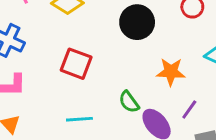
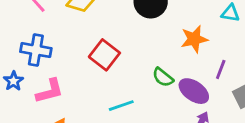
red square: (76, 64) -> (104, 55), turned 32

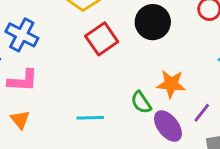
orange star: (194, 39) -> (171, 84), moved
red square: (104, 55) -> (102, 39), moved

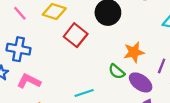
pink L-shape: (23, 81) -> (29, 81), turned -140

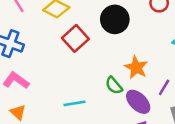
orange star: (134, 52) -> (136, 67), turned 30

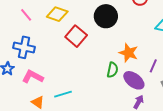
green semicircle: (114, 86) -> (112, 70), turned -119
cyan line: (74, 103) -> (63, 94), moved

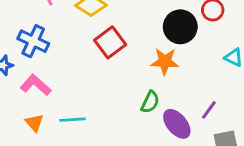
black circle: (106, 16) -> (180, 27), moved
orange star: (129, 53) -> (165, 61), moved, turned -30

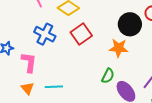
blue cross: (33, 41) -> (45, 34), moved
pink L-shape: (36, 85) -> (29, 62), turned 55

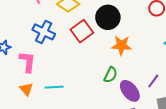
black circle: (130, 24) -> (108, 17), moved

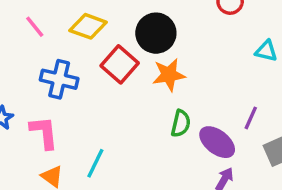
orange star: (121, 45) -> (169, 75), moved
cyan line: (54, 87) -> (95, 163), turned -48

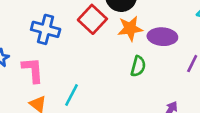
purple ellipse: (217, 142) -> (162, 37), moved, turned -36

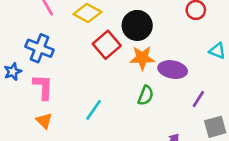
blue cross: (46, 29) -> (40, 48), moved
cyan line: (72, 95) -> (94, 110), moved

